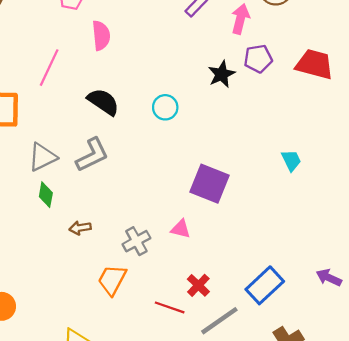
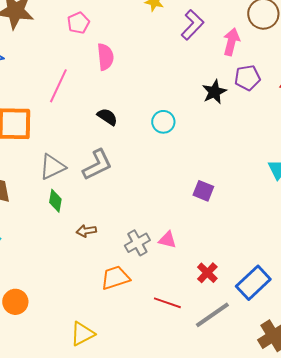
black semicircle: (103, 102) -> (107, 117), size x0.7
purple square: (209, 184) -> (203, 191), size x0.6
pink triangle: (181, 229) -> (167, 240), moved
orange trapezoid: (112, 280) -> (115, 278), turned 44
red cross: (198, 285) -> (207, 273), moved

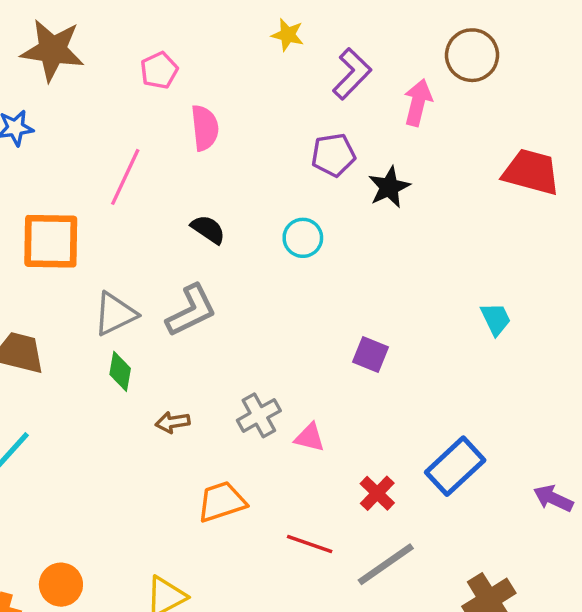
purple pentagon: (247, 78) -> (333, 155), moved
gray cross: (137, 243) -> (259, 415), moved
blue rectangle: (253, 283) -> (455, 466), moved
orange circle: (15, 302) -> (61, 585), moved

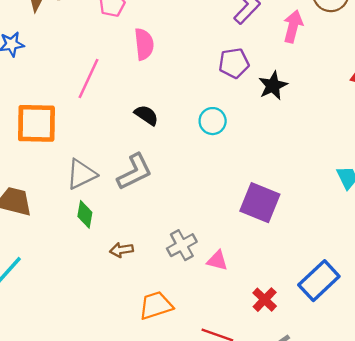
purple square: (371, 355) -> (260, 203), size x1.6

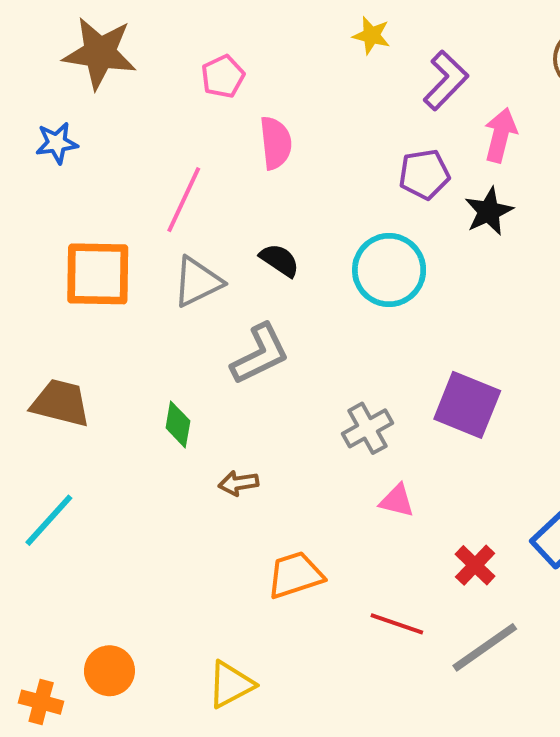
pink arrow: (293, 26) -> (500, 135), moved
cyan circle: (213, 121) -> (389, 270), size x1.6
gray triangle: (81, 174) -> (197, 282), moved
gray cross: (182, 245) -> (368, 428), moved

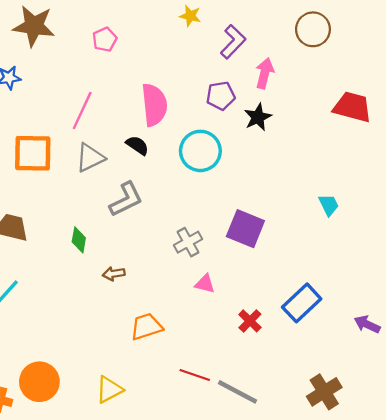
pink semicircle: (276, 143) -> (154, 105), moved, size x1.4
red line: (397, 624) -> (195, 375), moved
gray line: (485, 647) -> (238, 392), moved, turned 63
orange circle: (109, 671) -> (39, 382), size x1.4

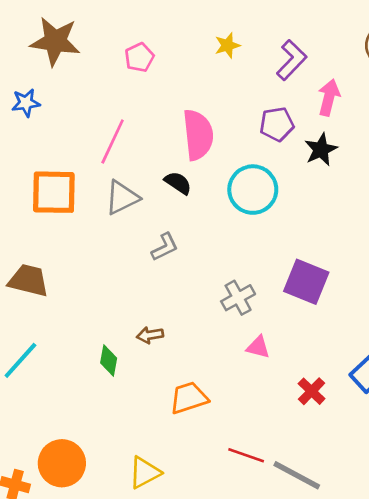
yellow star: (190, 16) -> (227, 45), moved, turned -30
gray L-shape: (126, 199) -> (165, 247), size x0.7
green diamond: (79, 240) -> (109, 360), moved

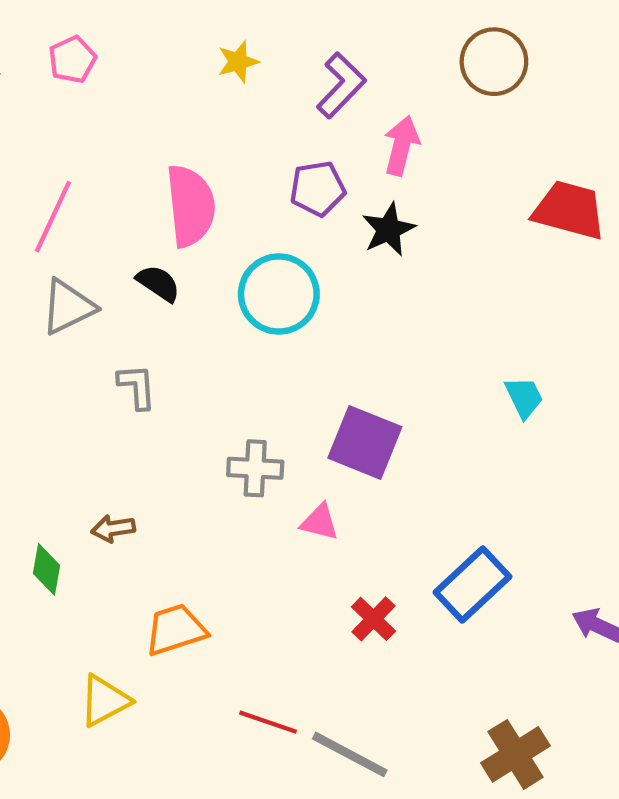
pink pentagon: (139, 57) -> (72, 60), moved
gray L-shape: (165, 247) -> (137, 387), turned -68
gray cross: (238, 298) -> (255, 468), turned 32
pink triangle: (258, 347) -> (320, 522), moved
yellow triangle: (145, 473) -> (105, 701), moved

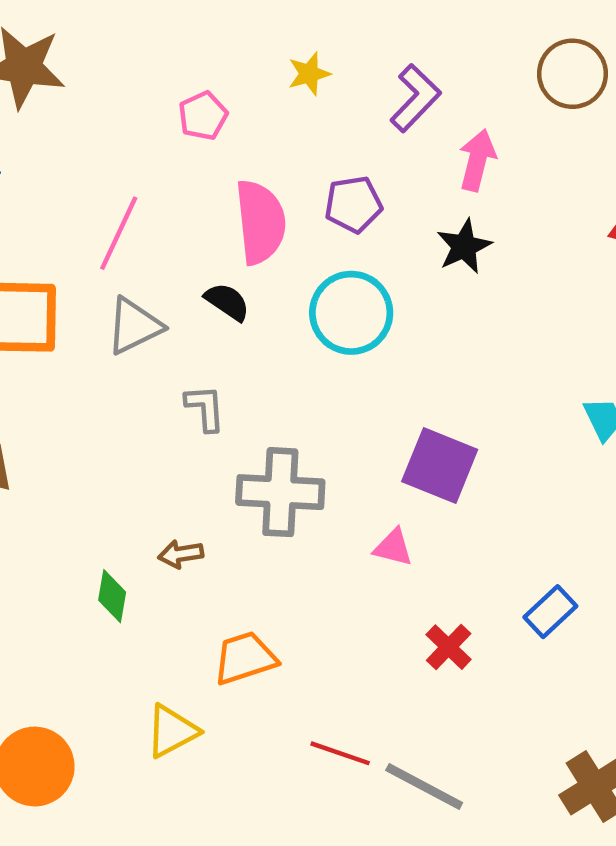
pink pentagon: (72, 60) -> (203, 116), moved
purple pentagon: (318, 189) -> (353, 204), moved
gray cross: (255, 468) -> (280, 492), moved, size x1.5
blue rectangle: (472, 584) -> (550, 612), size x0.7

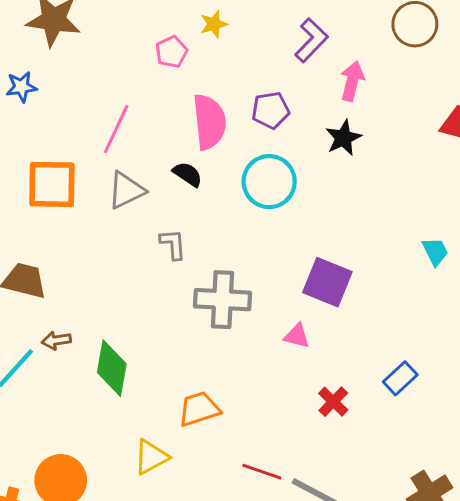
yellow star: (309, 74) -> (214, 24), moved
brown arrow: (181, 554) -> (56, 340), moved
green diamond: (112, 596) -> (112, 368), size x1.6

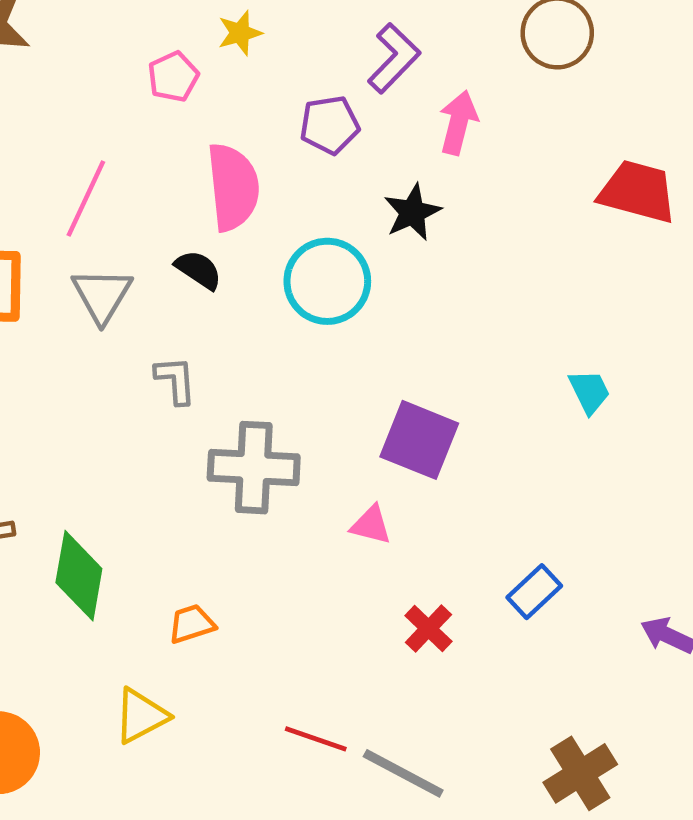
purple pentagon: (271, 110) -> (330, 125), moved
black star: (343, 138) -> (412, 212), moved
gray triangle: (126, 190) -> (102, 295), turned -33
orange trapezoid: (199, 409) -> (192, 624), moved, size x0.7

